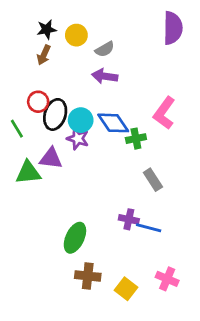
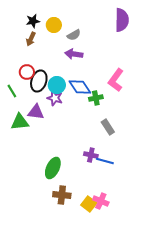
pink cross: (167, 279) -> (101, 201), moved

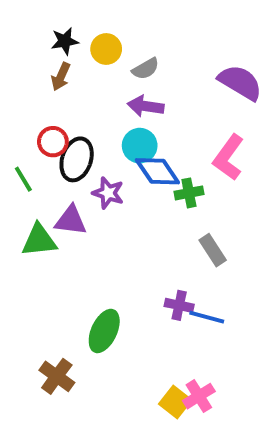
purple semicircle: (122, 20) -> (240, 83), moved, turned -60
cyan circle: (57, 85) -> (140, 146), moved
brown cross: (62, 195) -> (57, 376), moved, turned 30
pink cross: (101, 201) -> (199, 396), turned 35

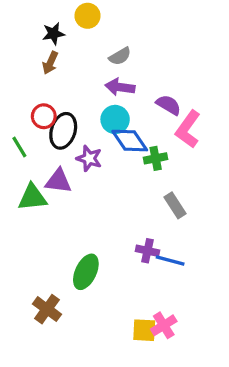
yellow circle: (106, 49) -> (88, 16), moved
purple semicircle: (240, 83) -> (169, 105), moved, size x0.7
yellow square: (175, 402) -> (144, 330), turned -35

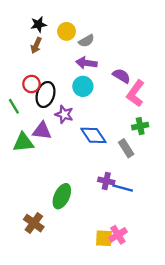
yellow circle: (88, 16) -> (67, 31), moved
blue diamond: (130, 141) -> (93, 135), moved
green cross: (156, 158) -> (140, 126), moved

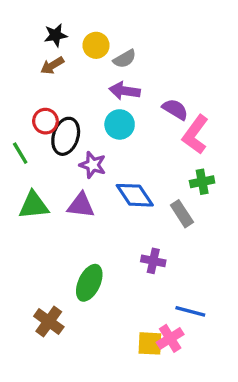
brown arrow: (36, 45) -> (52, 66), turned 35
purple triangle: (42, 131) -> (81, 205), moved
blue line: (123, 188) -> (190, 311), moved

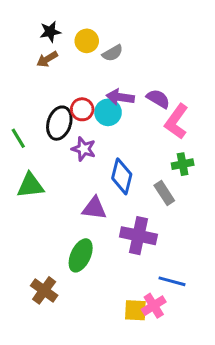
purple arrow: (125, 91) -> (120, 97), moved
red circle: (45, 121) -> (82, 109), moved
blue diamond: (135, 195) -> (122, 176), turned 48
purple triangle: (81, 205) -> (94, 208), moved
purple cross: (153, 261) -> (138, 236), size x1.6

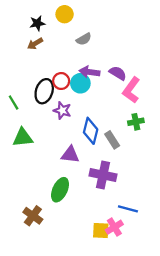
yellow circle: (87, 41) -> (65, 14), moved
gray rectangle: (164, 193) -> (112, 140), moved

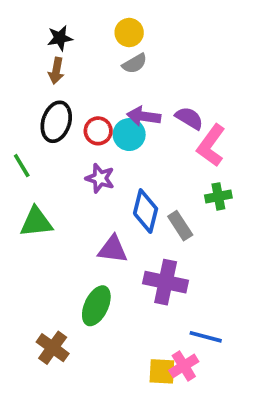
yellow circle: (65, 14) -> (129, 33), moved
brown arrow: (35, 44) -> (56, 71), turned -49
black ellipse: (44, 91) -> (56, 122), moved

